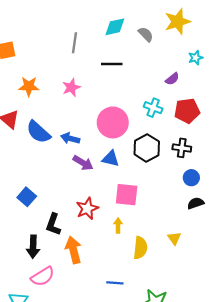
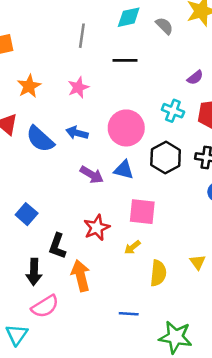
orange star: (29, 86) -> (29, 86), turned -30
blue arrow: (70, 138) -> (77, 133), moved
yellow arrow: (118, 225) -> (132, 247), turned -128

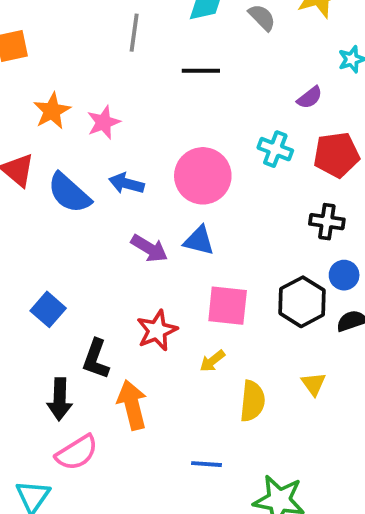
pink star: (78, 87) -> (104, 122), moved
black hexagon: (166, 157) -> (302, 302), moved

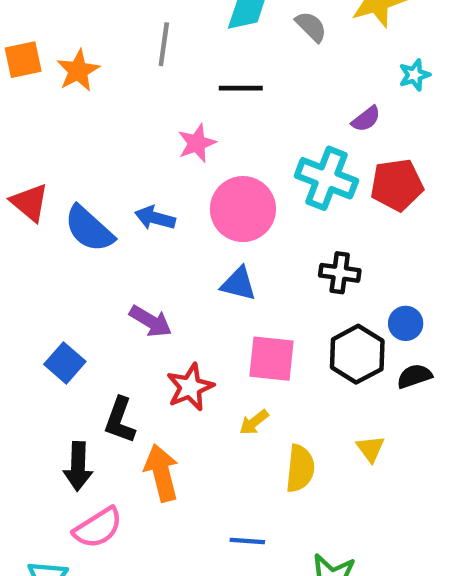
orange star: (52, 111) -> (78, 71), moved
pink star: (104, 122) -> (197, 143), moved
cyan cross: (275, 149) -> (326, 178), size x1.5
black cross: (327, 222) -> (340, 273), moved
purple arrow: (149, 248) -> (151, 321), moved

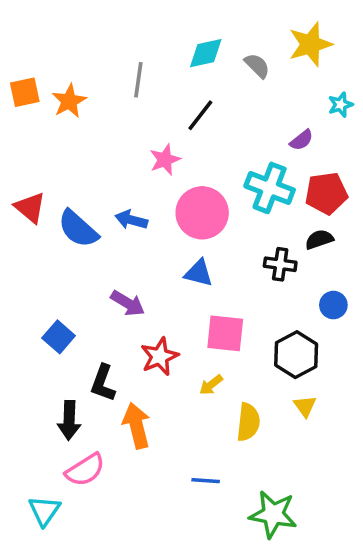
black line: (241, 88) -> (200, 115), turned -52
black hexagon: (357, 354) -> (296, 355), moved
black semicircle: (414, 376) -> (319, 239), moved

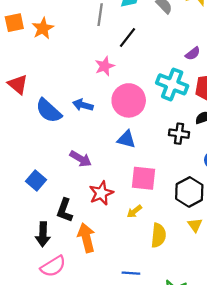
gray line: (138, 80) -> (100, 15), moved
red triangle: (30, 207) -> (18, 84), moved

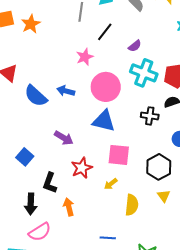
purple semicircle: (193, 54) -> (135, 46), moved
blue triangle: (126, 139) -> (104, 121), size x1.4
orange arrow: (86, 238) -> (69, 207), size x0.7

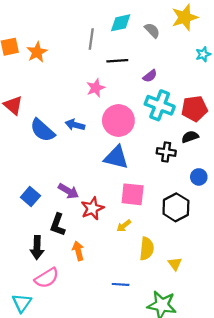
black line: (105, 32) -> (117, 61), turned 48
purple arrow: (64, 138) -> (68, 191), moved
yellow triangle: (164, 196) -> (175, 264), moved

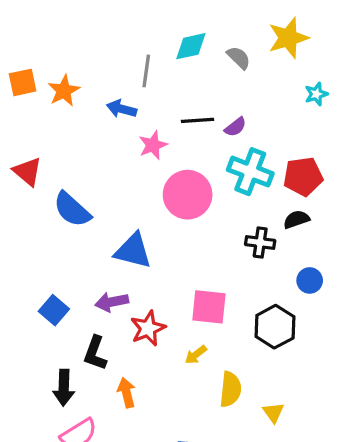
black line: (117, 61) -> (197, 120), moved
blue arrow: (75, 125) -> (122, 109), moved
blue triangle: (116, 157) -> (133, 251), moved
purple arrow: (68, 191) -> (112, 302), turned 138

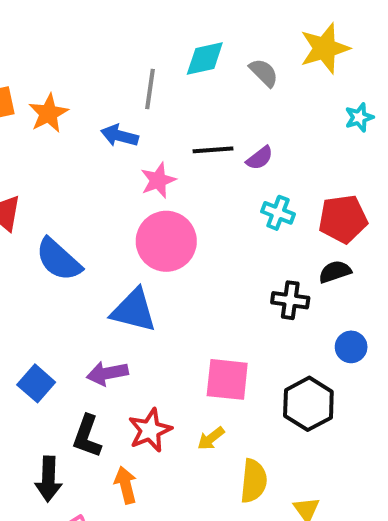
cyan cross: (250, 172) -> (278, 213), size x0.6
pink circle: (188, 195) -> (166, 241), moved
red star: (148, 328) -> (150, 430), moved

